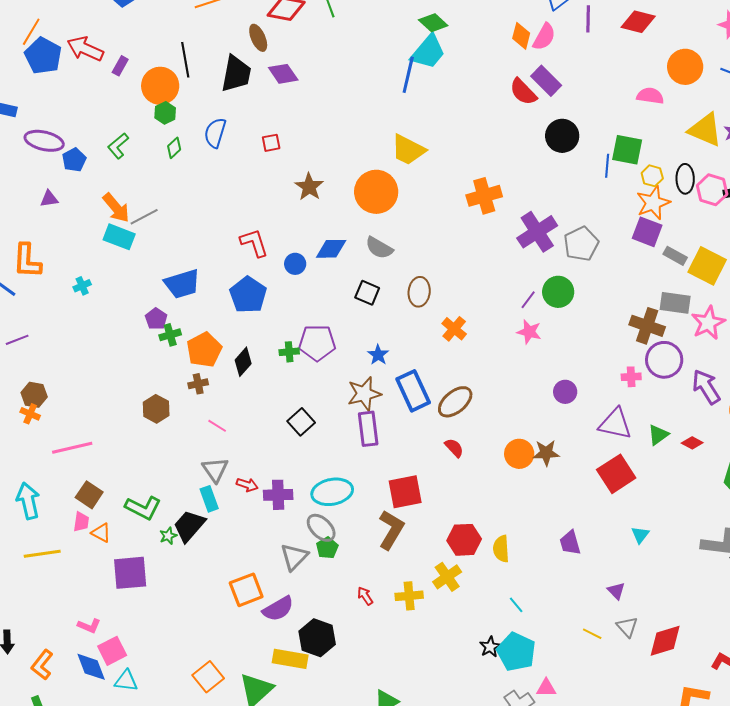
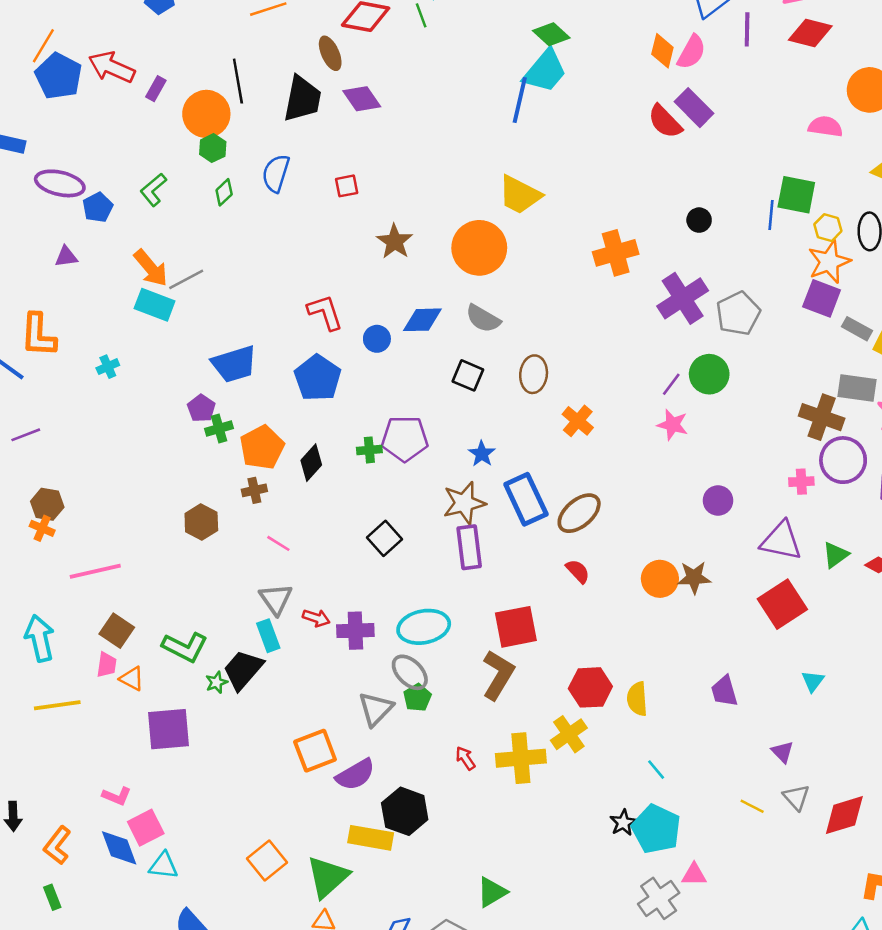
black circle: (562, 136) -> (699, 220), moved, size x0.6
yellow cross: (409, 596) -> (521, 758), size x1.4

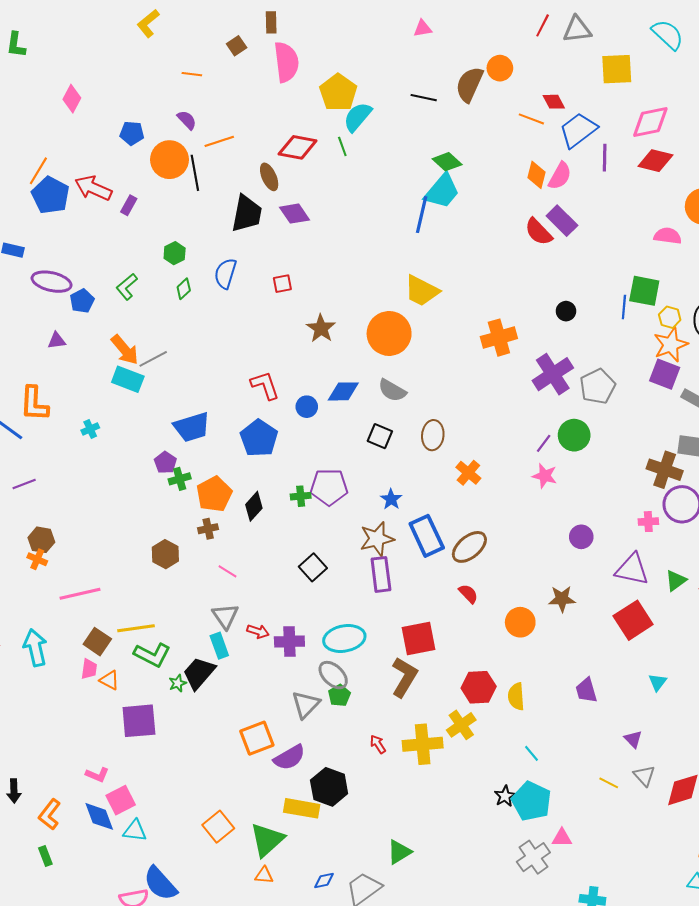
black line: (238, 81) -> (195, 173), moved
orange circle: (206, 114) -> (169, 160), moved
orange circle: (660, 579) -> (520, 622), moved
yellow line: (57, 705) -> (136, 628), moved

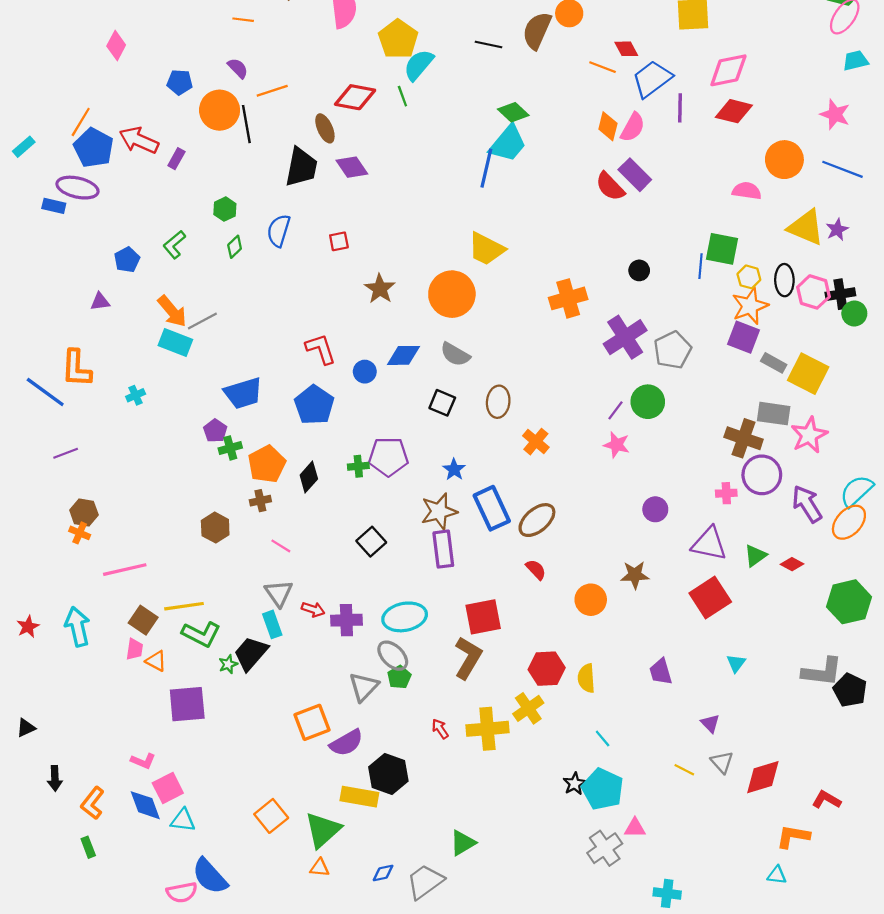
purple ellipse: (52, 282) -> (77, 188), moved

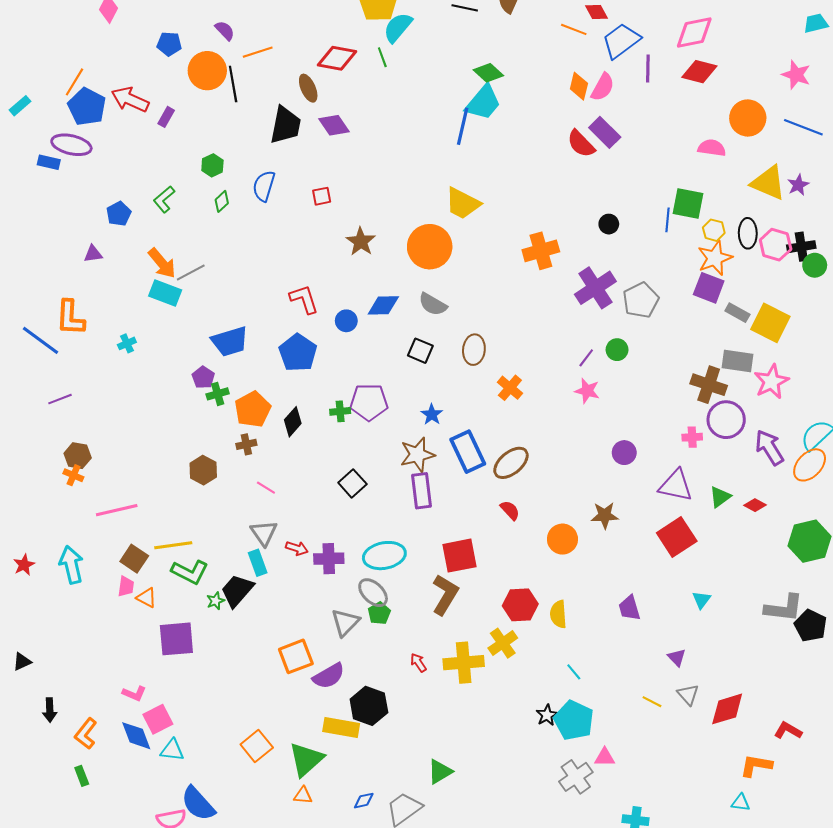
green circle: (648, 402) -> (617, 350), size x0.7

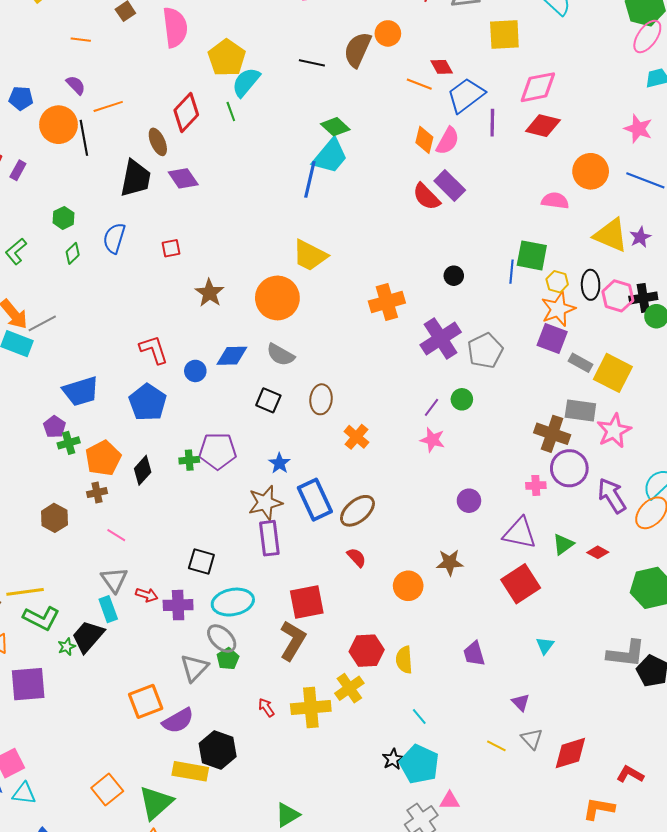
red diamond: (337, 58) -> (186, 112), turned -57
black square: (352, 483) -> (201, 561), moved, turned -32

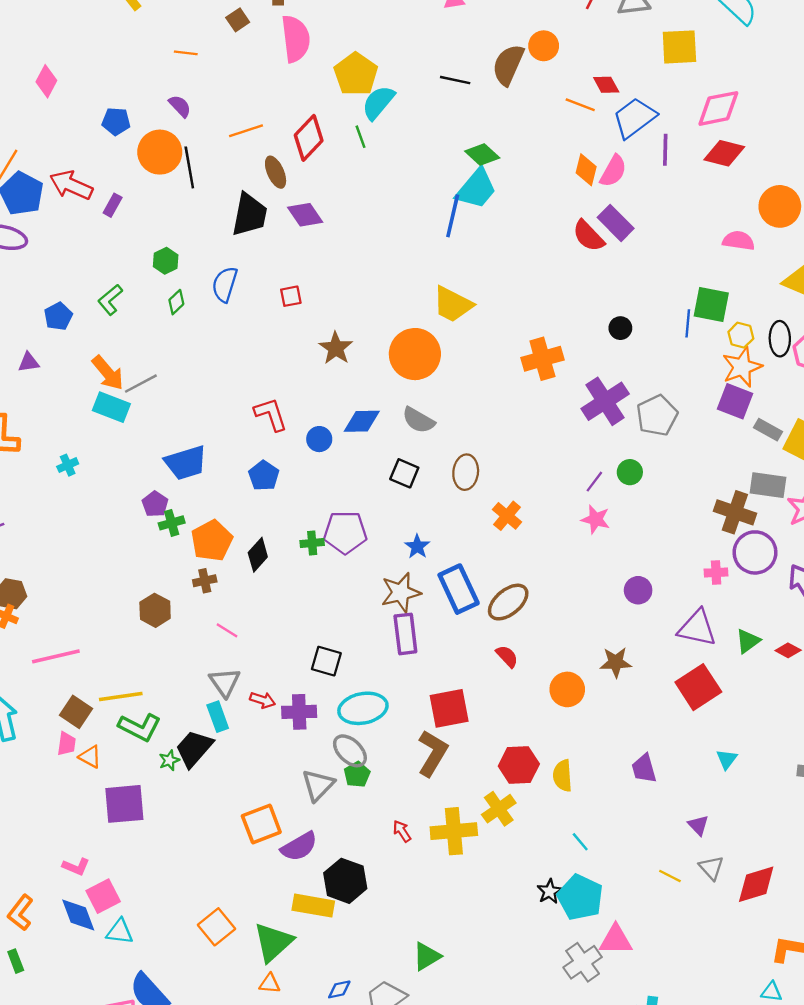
orange line: (108, 106) -> (246, 131), moved
blue pentagon: (148, 402) -> (264, 476), size x0.7
pink triangle: (450, 801) -> (616, 940), size x1.4

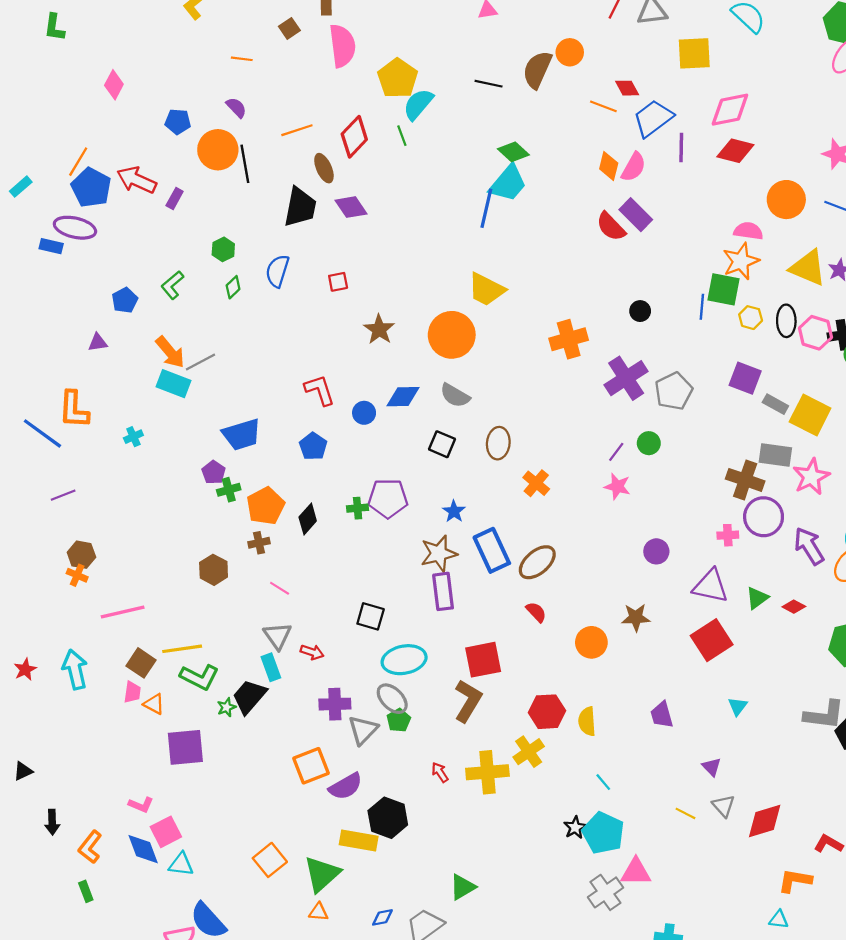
orange star: (742, 367) -> (741, 261), moved
purple cross: (299, 712) -> (335, 704), moved

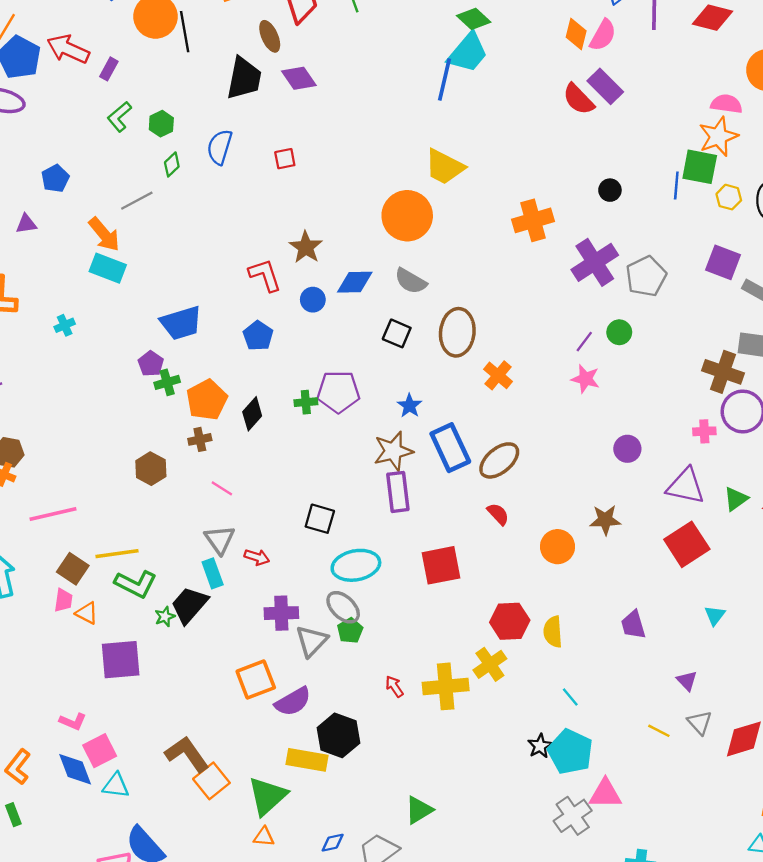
green L-shape: (172, 285) -> (119, 117), moved
brown star: (379, 329) -> (306, 247), moved
gray line: (201, 362) -> (137, 201), moved
brown ellipse: (498, 443) -> (457, 332), size x1.4
brown L-shape: (468, 701) -> (187, 754), moved, turned -66

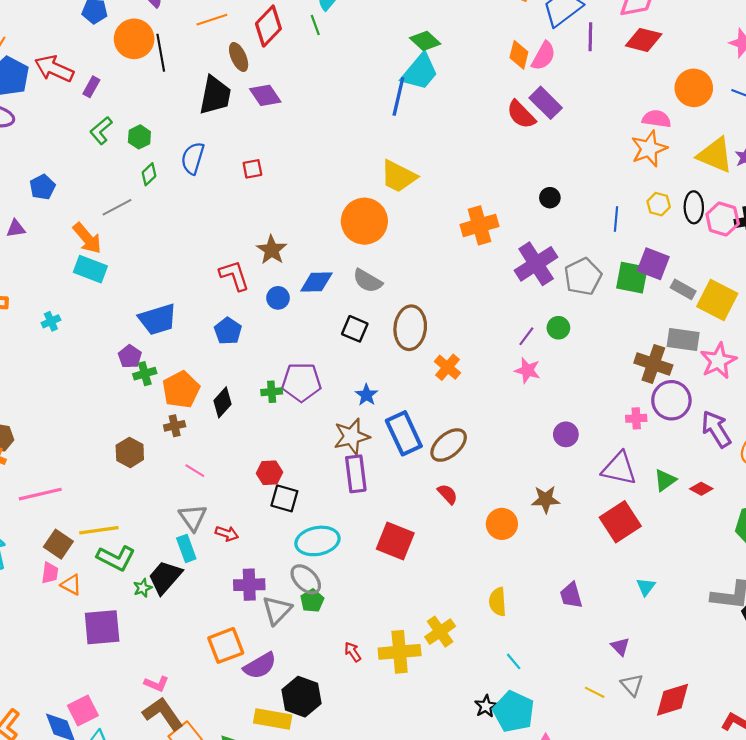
green square: (700, 167) -> (632, 278), moved
blue line: (676, 185) -> (616, 219), moved
red square: (441, 565) -> (395, 541), turned 33
red hexagon: (510, 621) -> (269, 473), moved, size x0.7
pink L-shape: (73, 721) -> (156, 684), moved

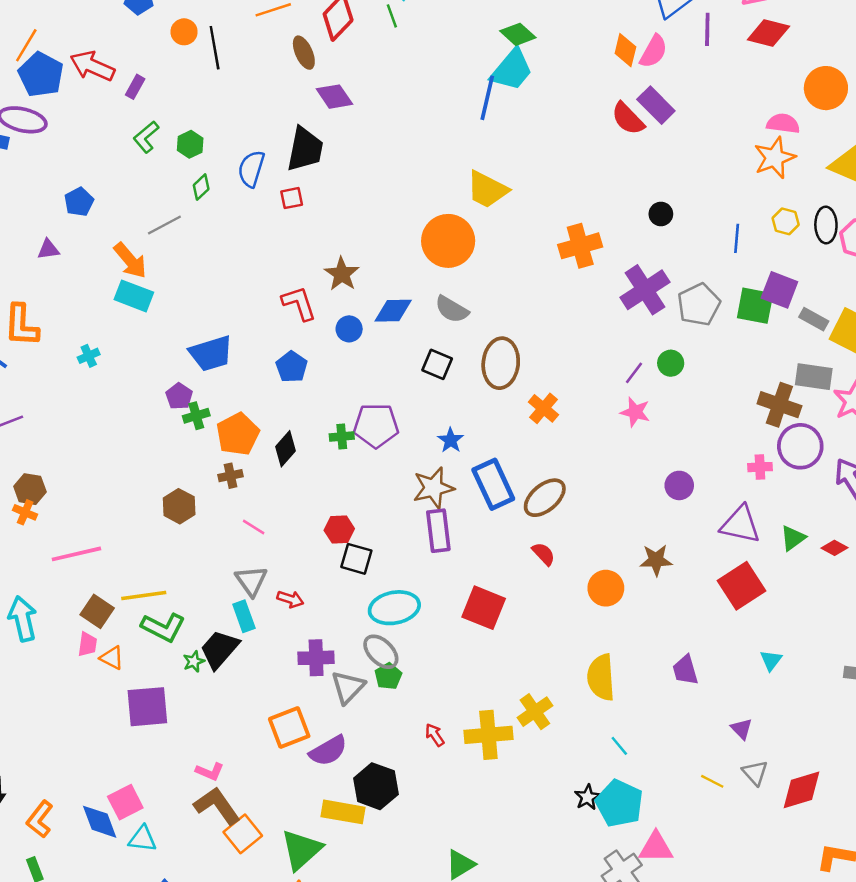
orange circle: (134, 39) -> (184, 32), size x0.6
black trapezoid: (215, 95) -> (305, 149), moved
red square: (252, 169) -> (292, 198), moved
yellow semicircle: (498, 602) -> (601, 677), size x1.4

